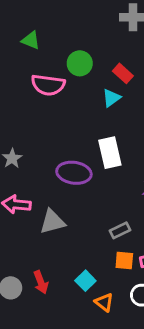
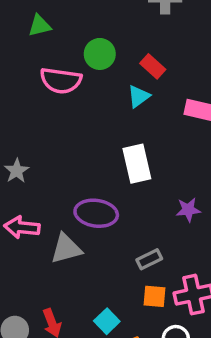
green triangle: (31, 40) -> (40, 26), turned -36
purple ellipse: (74, 173) -> (96, 213), moved

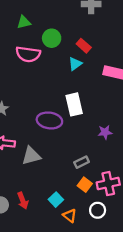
green triangle: (40, 26) -> (24, 22), moved
purple ellipse: (96, 213) -> (49, 120), moved
orange square: (155, 296) -> (85, 185), turned 32

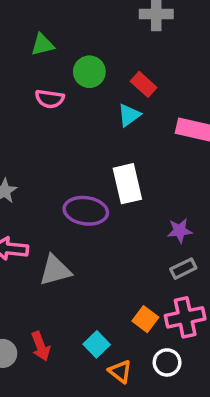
pink semicircle: (28, 54) -> (50, 99), size x0.7
gray rectangle: (82, 162) -> (183, 269), moved

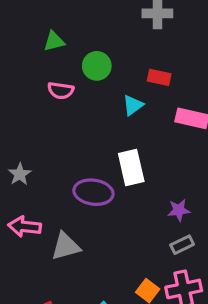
red rectangle: (144, 84) -> (159, 77), moved, turned -30

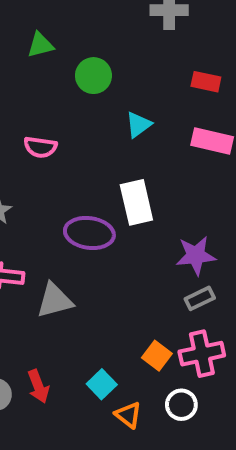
red rectangle: (159, 77) -> (206, 82), moved
pink semicircle: (61, 90) -> (40, 147), moved
purple star: (179, 210) -> (196, 255), size x1.4

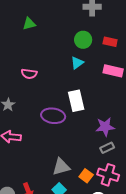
green circle: (93, 76) -> (83, 40), moved
gray triangle: (55, 300) -> (61, 167), moved
pink cross: (202, 354) -> (108, 175), turned 30

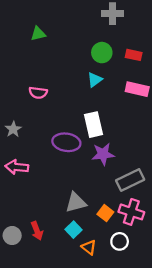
purple star: (105, 127) -> (103, 154), moved
gray rectangle: (107, 148) -> (130, 180), size x1.6

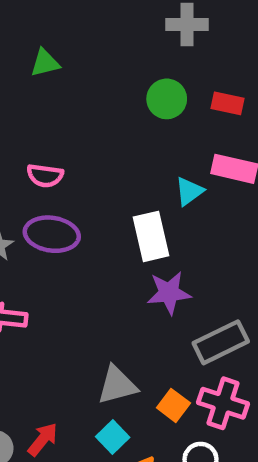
cyan triangle: (95, 80) -> (189, 191), moved
purple ellipse: (66, 142) -> (52, 234), moved
red arrow: (37, 231) -> (43, 439), turned -120

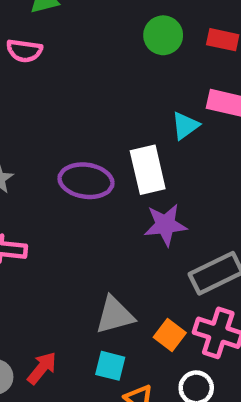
pink semicircle: (45, 176) -> (24, 51), moved
purple ellipse: (52, 234) -> (86, 181), moved
cyan square: (113, 437) -> (110, 366), turned -32

